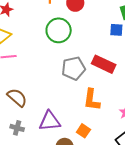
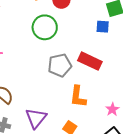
purple triangle: (50, 121) -> (36, 118), turned -45

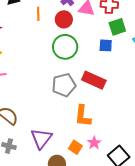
green circle: (45, 27) -> (65, 47), moved
pink star: (112, 109) -> (94, 143), moved

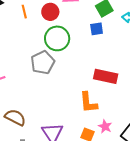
red rectangle: (94, 80) -> (106, 76), moved
gray pentagon: (64, 85) -> (43, 62), moved

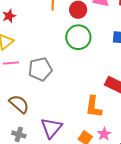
gray pentagon: (43, 62) -> (40, 69), moved

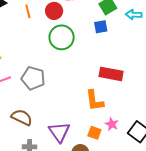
gray pentagon: (40, 69) -> (33, 78), turned -30

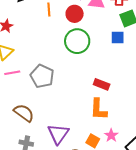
red rectangle: (111, 74) -> (102, 84), moved, size x0.7

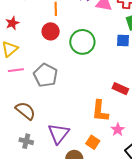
red circle: (75, 14) -> (51, 31), moved
red rectangle: (102, 84) -> (120, 89), moved
pink star: (111, 135) -> (118, 130), moved

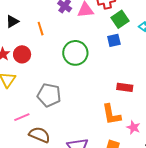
red circle: (51, 31) -> (22, 54), moved
pink line: (16, 70) -> (22, 117), moved

